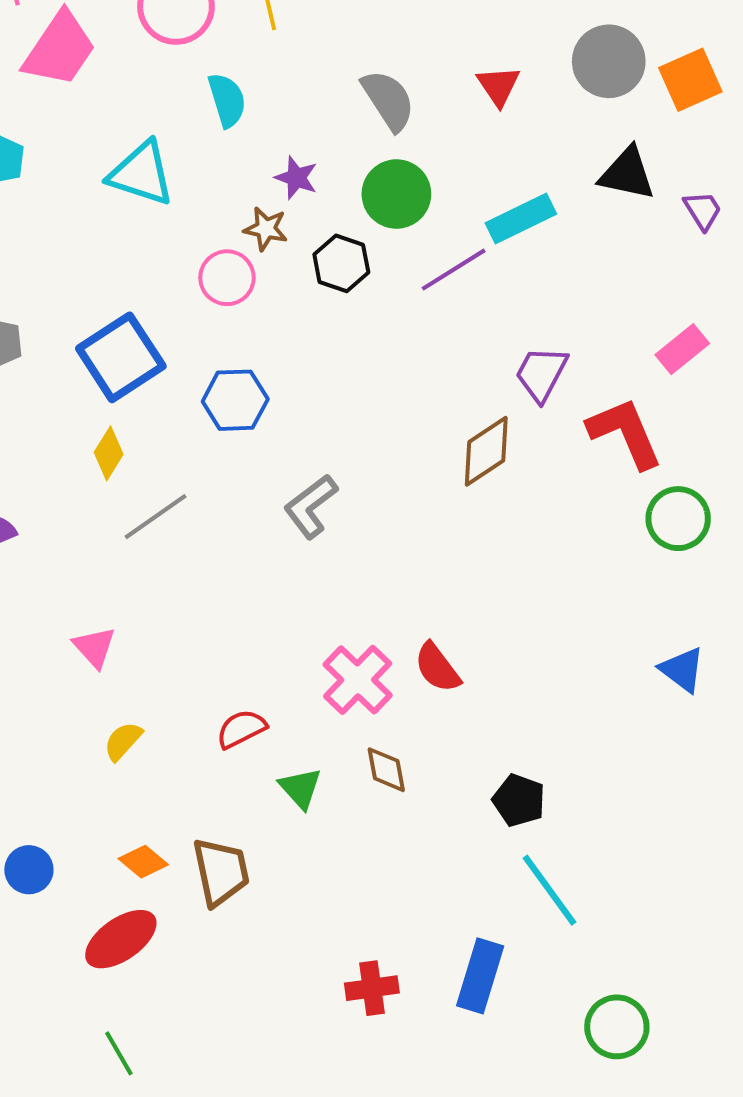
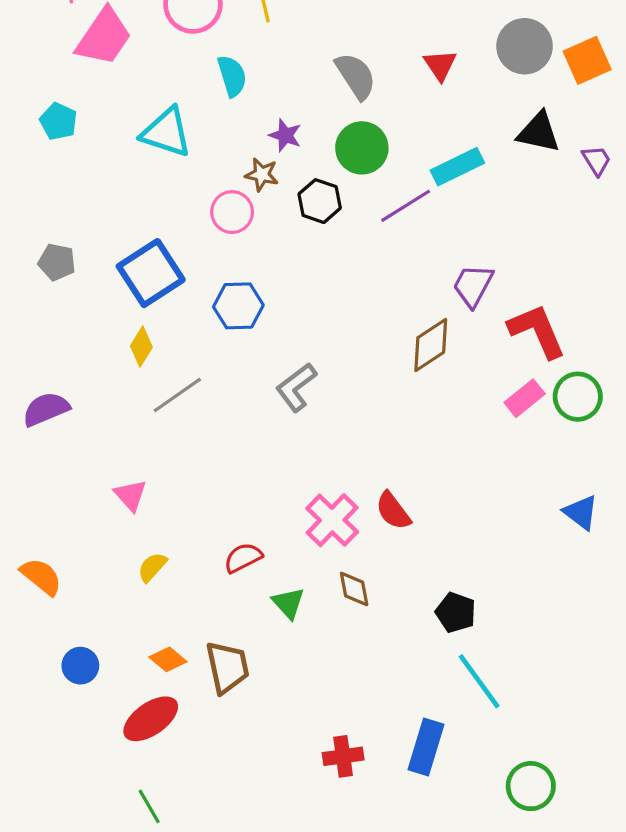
pink rectangle: (682, 349) -> (525, 398), moved

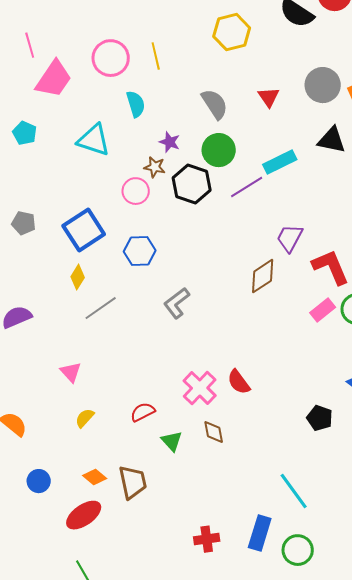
black hexagon: (320, 201) -> (192, 184), size x1.4
black pentagon: (456, 612) -> (320, 418), moved
green circle: (531, 786) -> (298, 550), moved

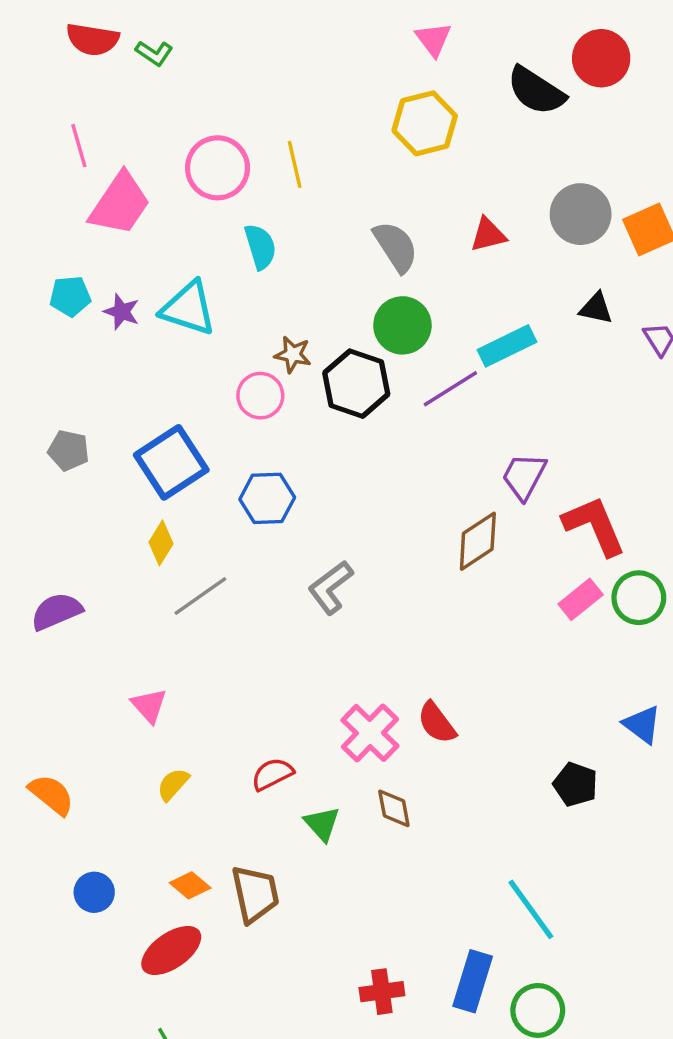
red triangle: (269, 97) -> (488, 235), turned 50
cyan pentagon: (25, 133) -> (70, 296), turned -30
black triangle: (332, 140) -> (596, 308), size x0.7
purple star: (170, 142) -> (122, 312), moved

